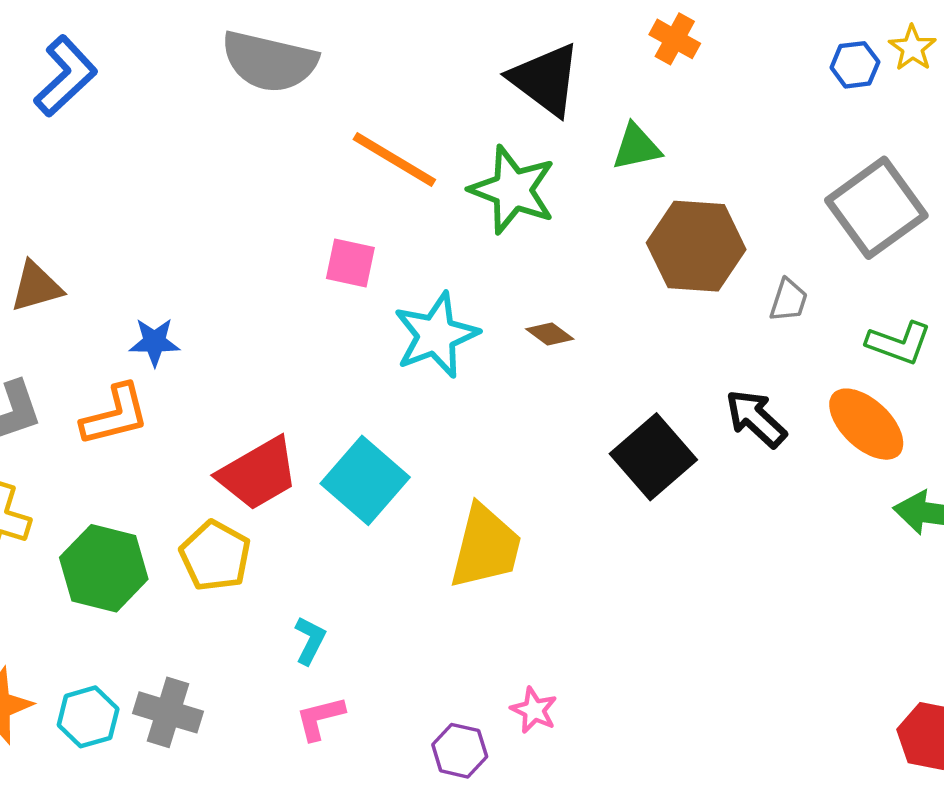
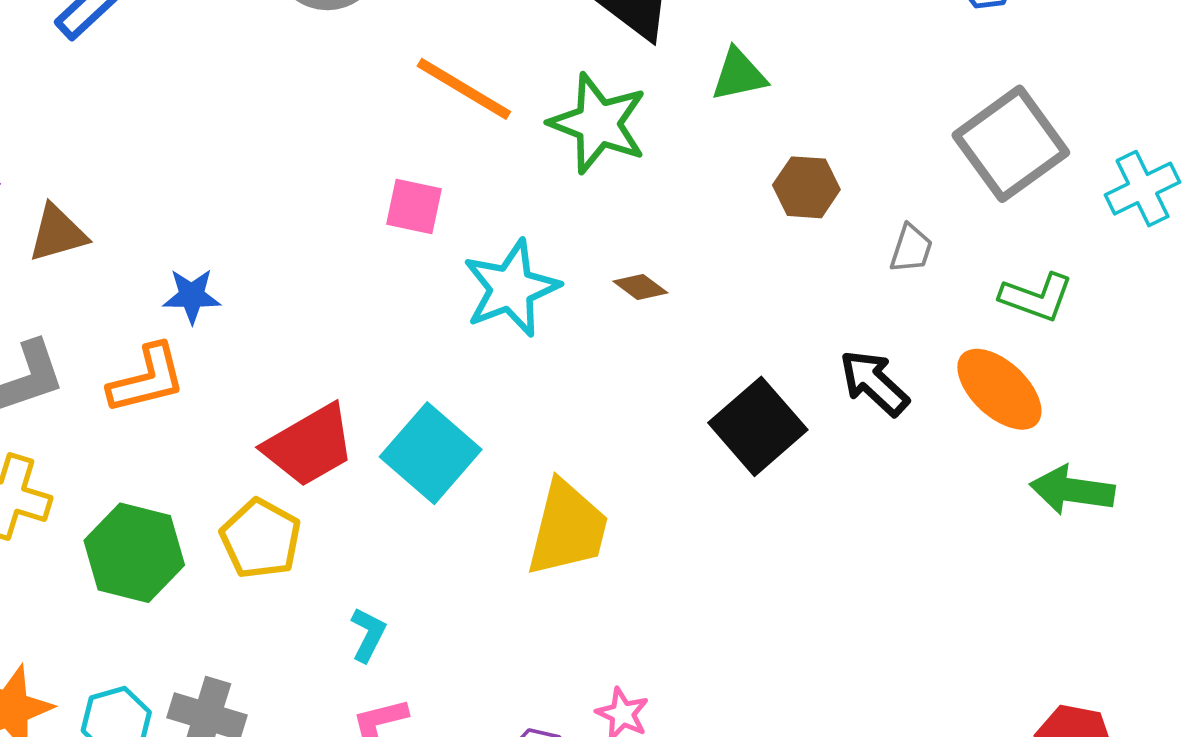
brown hexagon: (696, 246) -> (806, 187), size x0.6

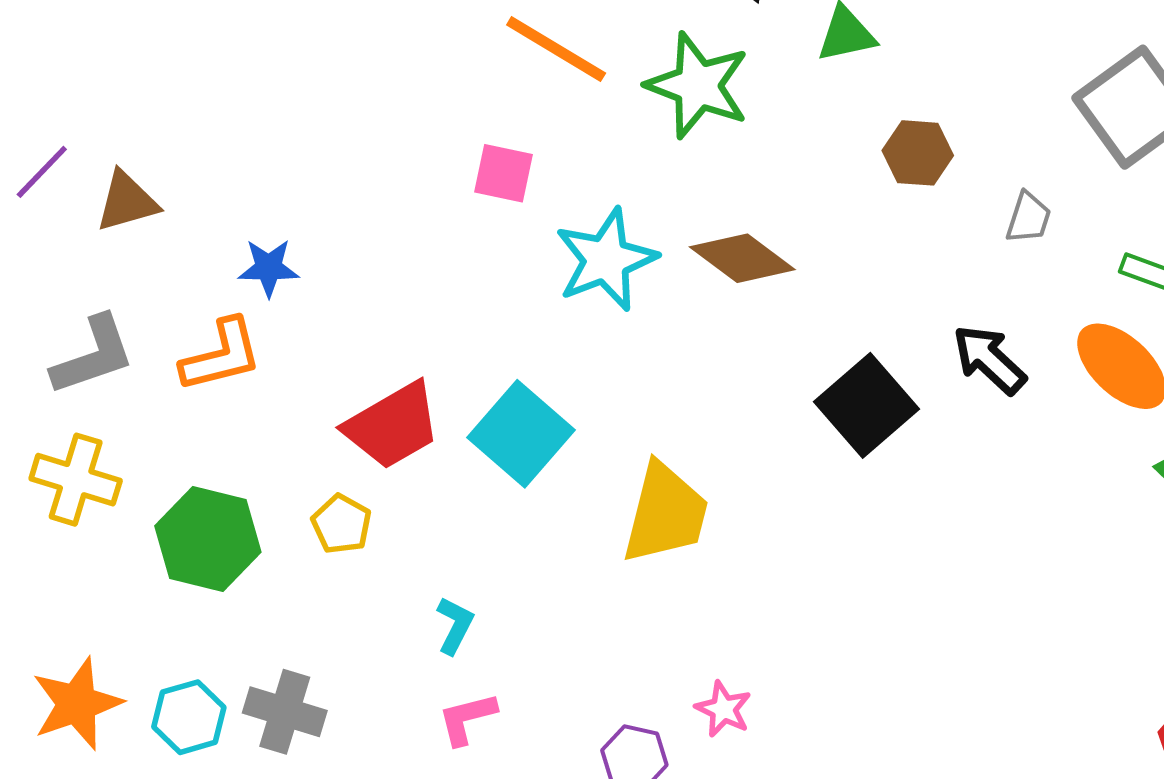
brown diamond: (640, 287) -> (742, 258), size x1.8
yellow pentagon: (261, 539) -> (341, 524), size x0.7

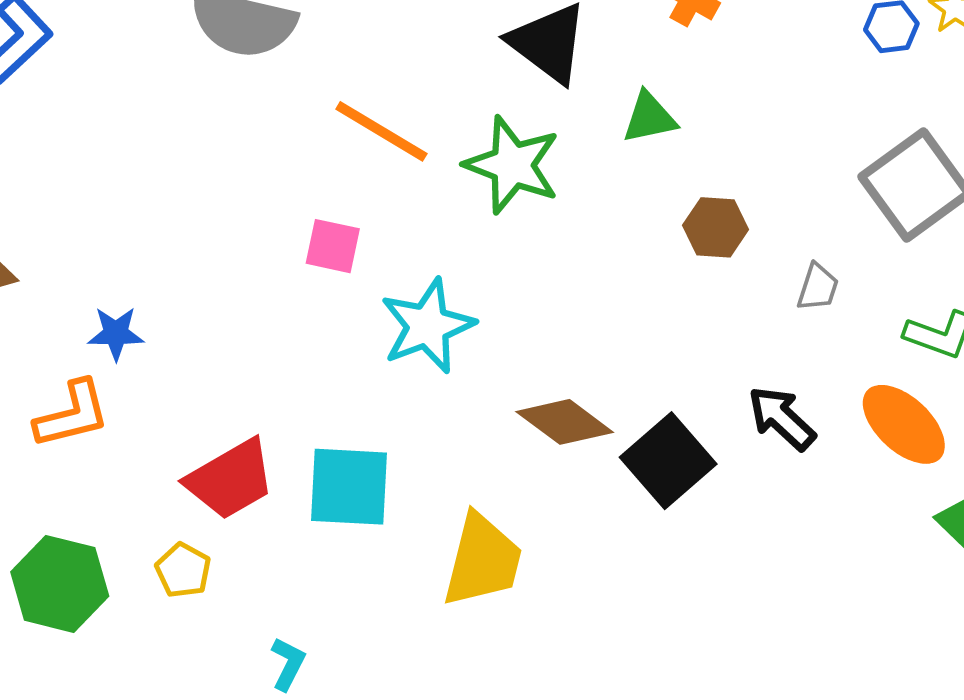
brown diamond: (742, 258) -> (565, 422), moved
cyan square: (521, 434) -> (349, 487), turned -38

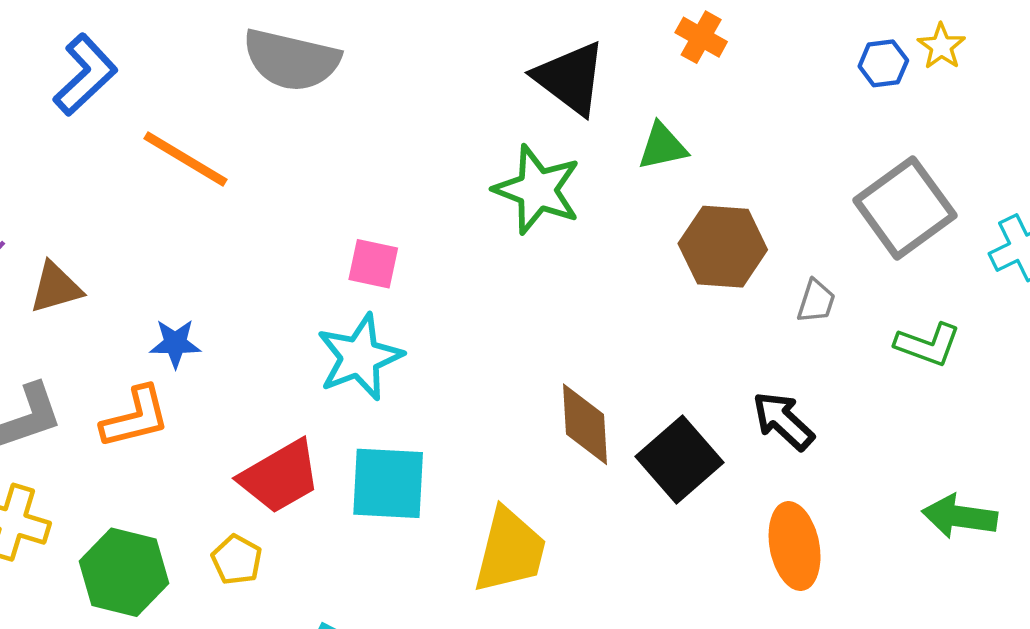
orange line: (381, 131) -> (185, 159), moved
brown hexagon: (716, 227) -> (723, 247), size x1.5
cyan star: (428, 326) -> (360, 357), moved
brown diamond: (565, 422) -> (585, 424), turned 50
orange ellipse: (904, 424) -> (795, 546), moved, turned 36

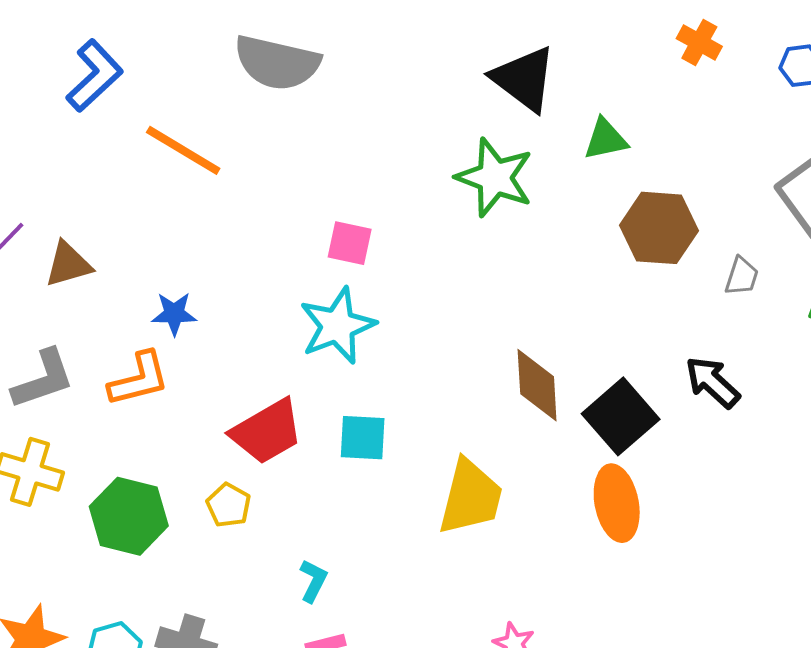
orange cross: (701, 37) -> (699, 42), moved
cyan square: (388, 483) -> (363, 438), size x0.7
orange ellipse: (795, 546) -> (617, 503), moved

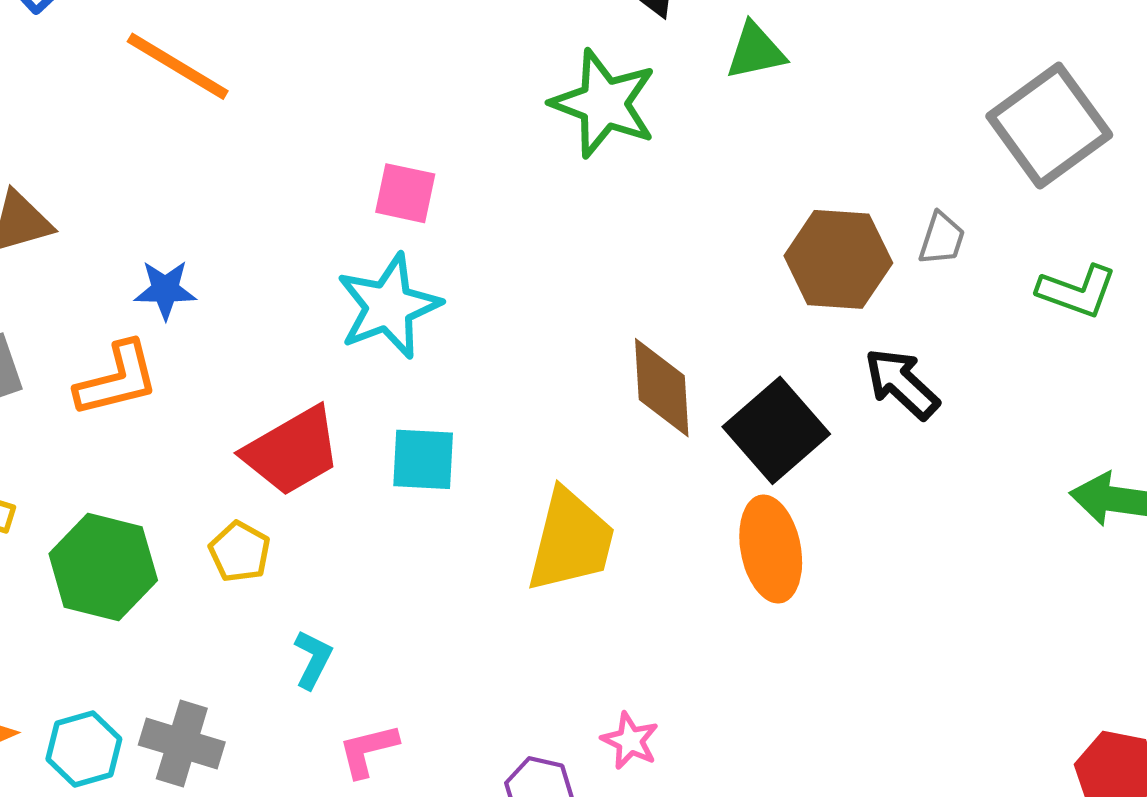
brown hexagon: (659, 228) -> (838, 259), moved
cyan L-shape: (313, 581) -> (313, 659), moved

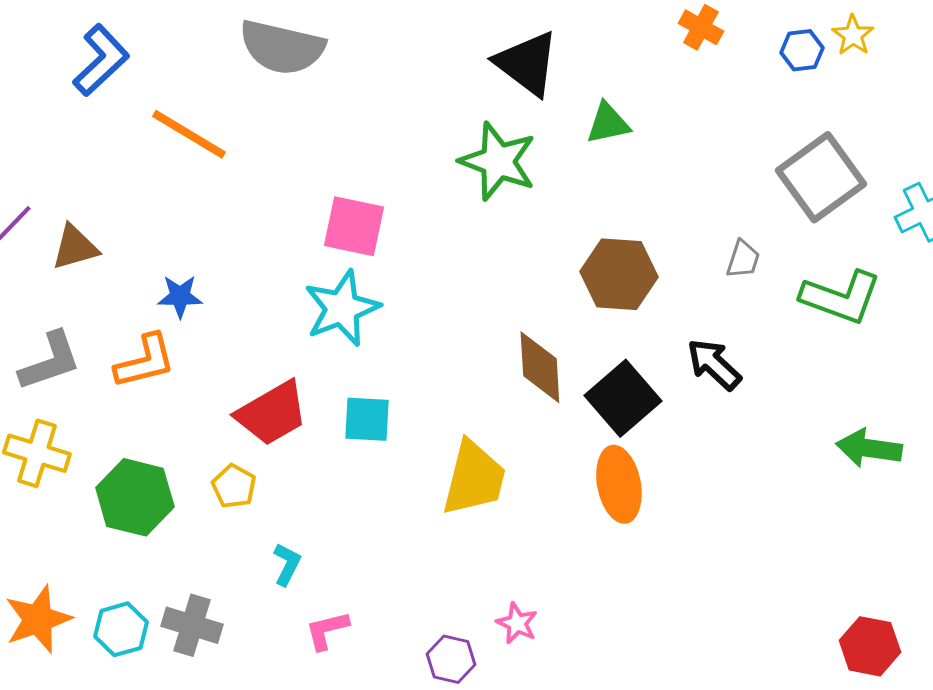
pink square: (405, 193) -> (354, 226), size x1.4
brown hexagon: (838, 259) -> (619, 274), moved
green L-shape: (1077, 291) -> (841, 297), size x1.4

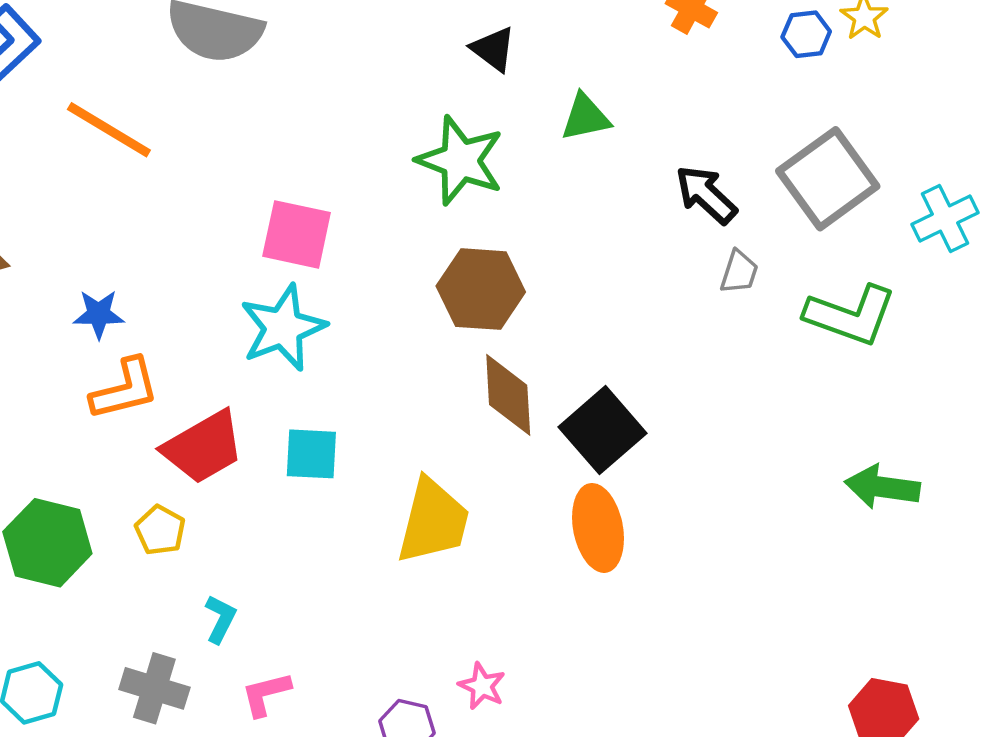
black triangle: (527, 63) -> (493, 49), size x0.6
brown hexagon: (619, 274) -> (481, 289), moved
orange L-shape: (145, 361) -> (125, 389), moved
black arrow: (714, 364) -> (706, 195), moved
gray cross: (192, 625) -> (154, 688), moved

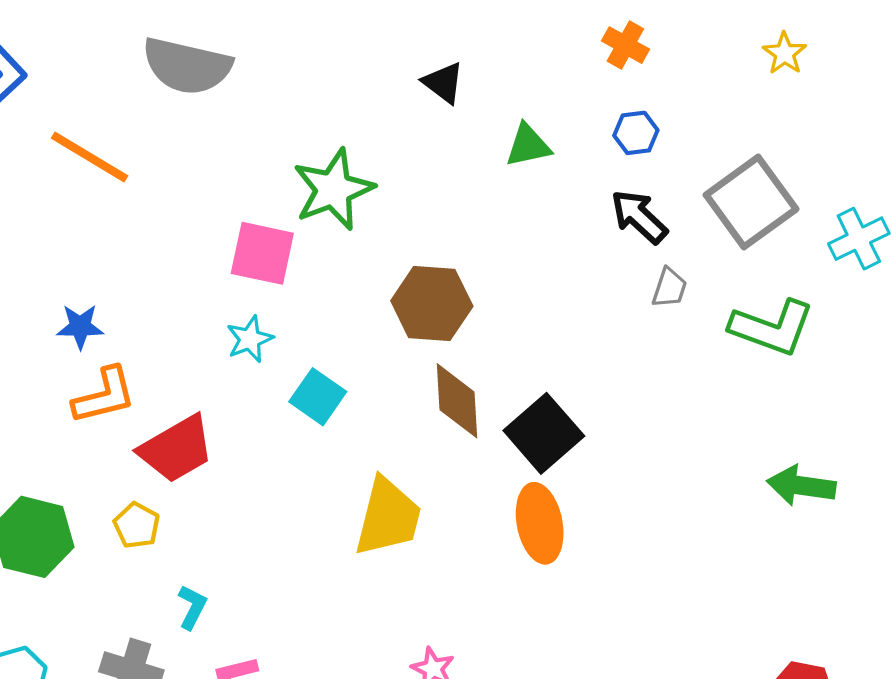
blue hexagon: (806, 34) -> (636, 133), moved
green star: (460, 161) -> (333, 189), moved, turned 30
cyan star: (283, 328) -> (250, 339), size x0.6
cyan square: (311, 454) -> (318, 397), moved, turned 32

